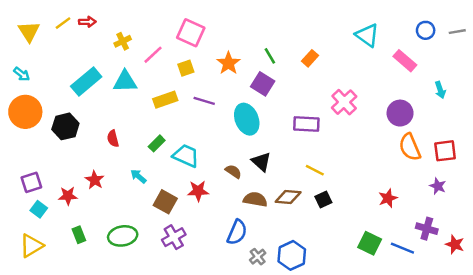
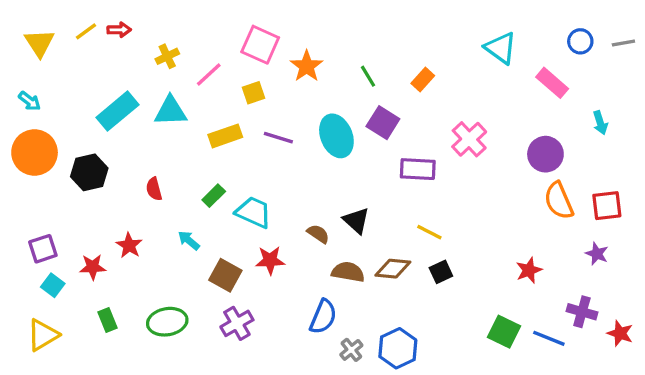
orange star: (228, 63) -> (307, 66), moved
purple square: (263, 84) -> (383, 123), moved
cyan ellipse: (247, 119) -> (336, 136), moved

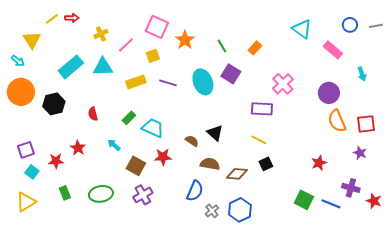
yellow triangle: (40, 43) -> (32, 40), moved
purple rectangle: (418, 169) -> (262, 109), moved
brown diamond: (393, 269) -> (237, 174), moved

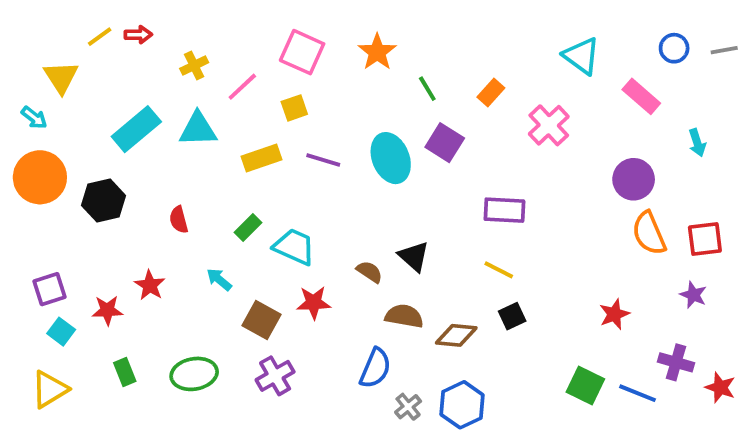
orange star: (185, 40) -> (377, 52), moved
pink cross: (283, 84) -> (549, 125), moved

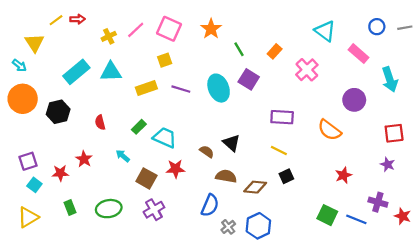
pink line: (242, 87) -> (136, 30), moved
cyan arrow: (697, 143) -> (390, 79), size x1.6
orange semicircle: (649, 233) -> (329, 130), moved, turned -30

